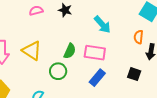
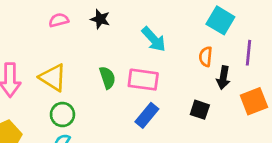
green semicircle: (70, 51) -> (107, 78), turned -42
green circle: (58, 71) -> (62, 115), moved

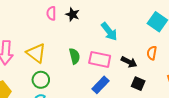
pink semicircle: (59, 20) -> (51, 13), moved, turned -80
orange semicircle: (206, 57) -> (152, 53), moved
black arrow: (223, 78) -> (129, 62), moved, turned -77

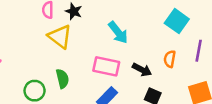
yellow triangle: (36, 53) -> (60, 37), moved
green semicircle: (75, 56) -> (62, 79), moved

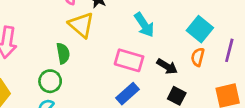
cyan square: (177, 21) -> (200, 29), moved
green semicircle: (62, 79) -> (63, 53), moved

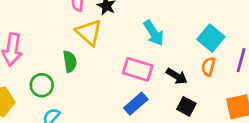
green circle: (50, 81) -> (42, 85), moved

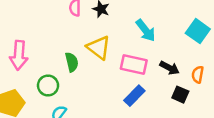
yellow triangle: (89, 32) -> (99, 48), moved
orange semicircle: (208, 67) -> (198, 75), moved

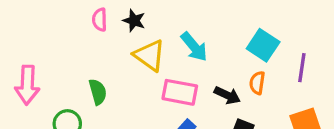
yellow triangle: (99, 48) -> (150, 55), moved
orange semicircle: (198, 75) -> (257, 83), moved

